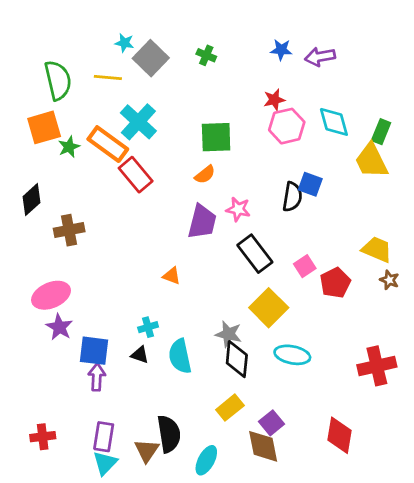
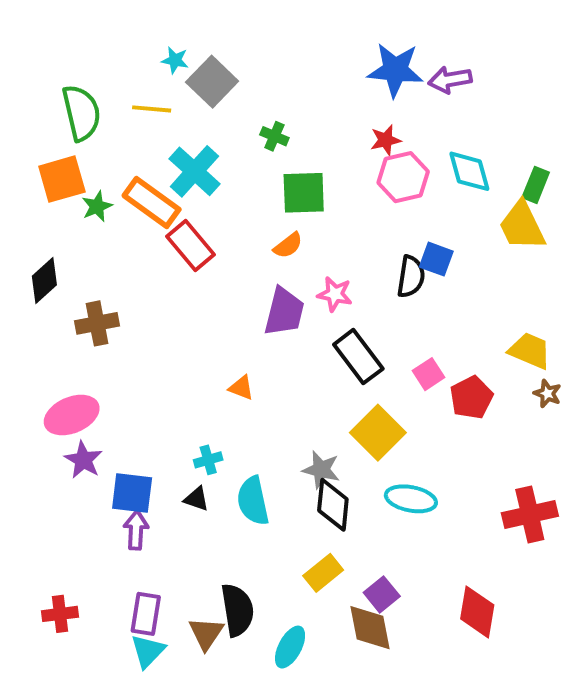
blue star: (281, 50) -> (395, 70), size x1.8
green cross: (206, 55) -> (274, 136), moved

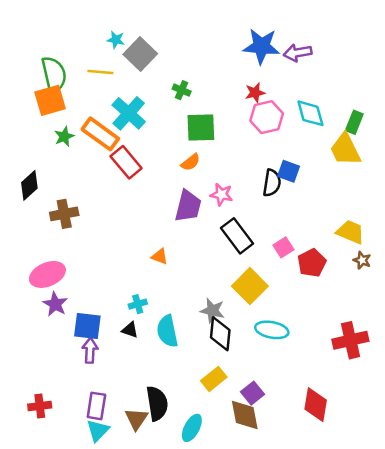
orange square: (62, 179) -> (50, 100), moved

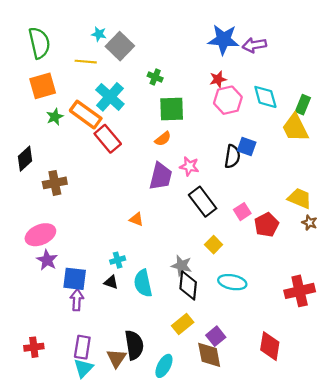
green semicircle: (54, 75) -> (39, 43), moved
yellow square: (250, 286) -> (214, 245), size x0.6

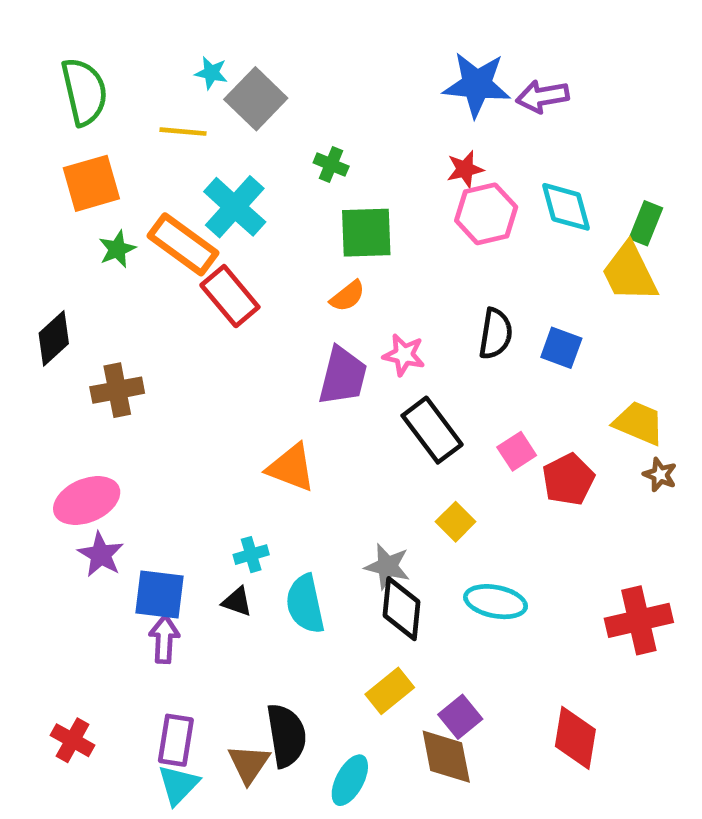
blue square: (247, 147) -> (561, 348), moved
orange triangle: (136, 219) -> (291, 468), size x1.6
red cross: (34, 347) -> (73, 740), turned 36

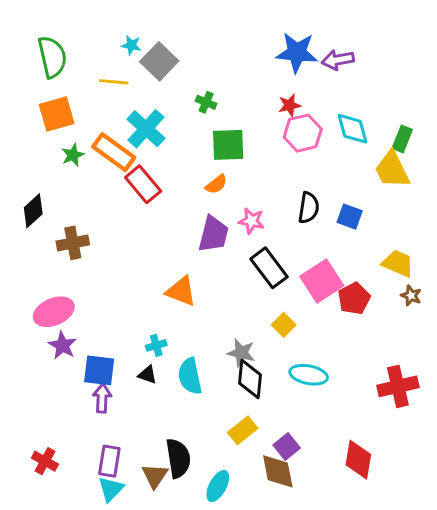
pink square: (517, 451) -> (322, 281), size x1.8

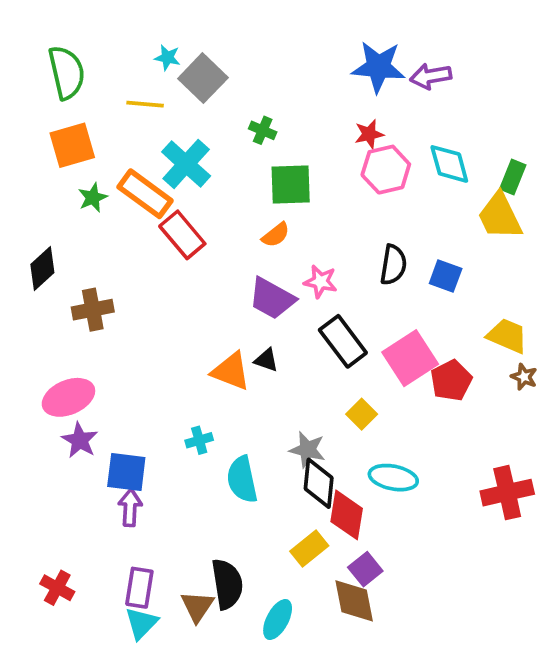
purple trapezoid: (213, 234) -> (272, 298), turned 105
black triangle: (147, 375) -> (266, 360), moved
red diamond: (358, 460) -> (347, 515), moved

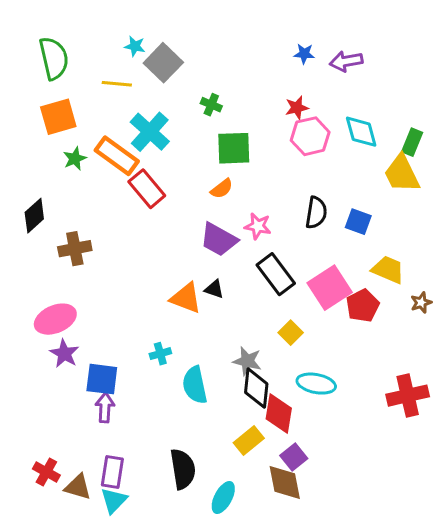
blue star: (378, 67) -> (304, 54), size x0.5
yellow trapezoid: (507, 336) -> (388, 270), moved
brown star: (524, 377) -> (421, 303), turned 30
brown triangle: (197, 606) -> (78, 487), moved, turned -48

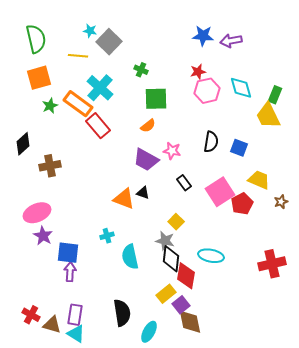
blue star: (304, 54) -> (203, 36), size x1.5
black rectangle: (276, 274) -> (184, 183), size x0.6
yellow square: (291, 333) -> (176, 222), moved
purple square: (294, 457) -> (181, 305), moved
cyan triangle: (114, 500) -> (76, 334), turned -42

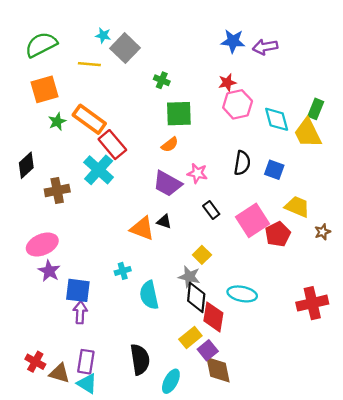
green semicircle: (36, 39) -> (41, 45), turned -104
cyan cross: (100, 88) -> (99, 170), moved
cyan diamond: (241, 88) -> (277, 119), moved

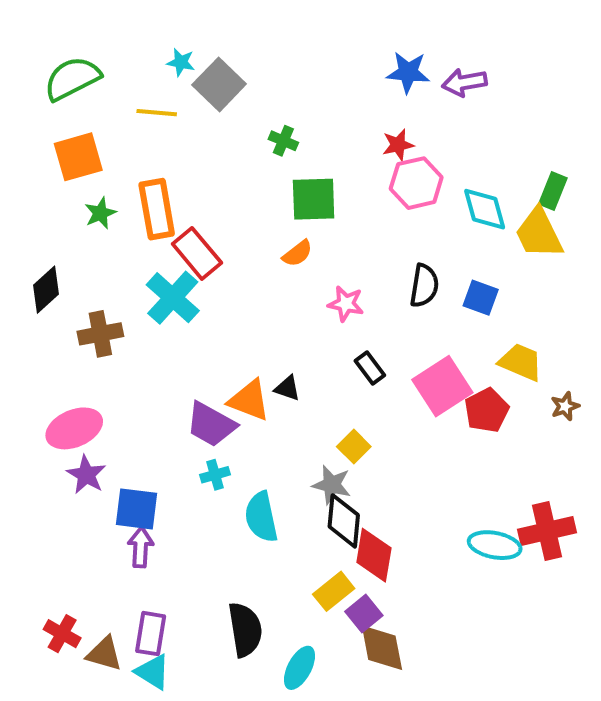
orange rectangle: (89, 119) -> (157, 209), turned 44
purple trapezoid: (167, 184) -> (211, 424), moved
cyan ellipse: (242, 294) -> (495, 545), moved

